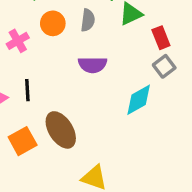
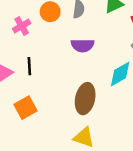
brown ellipse: (61, 130) -> (85, 99), moved, turned 44

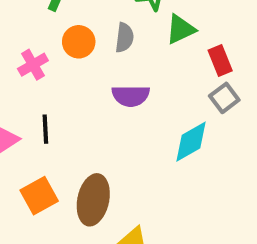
brown ellipse: (85, 99) -> (93, 200), moved

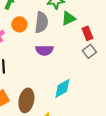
gray semicircle: (124, 38) -> (41, 22), size x1.5
cyan diamond: (191, 142) -> (62, 88), moved

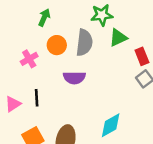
purple semicircle: (44, 50) -> (74, 78), moved

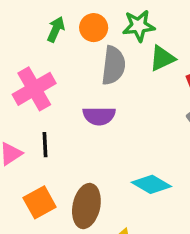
orange circle: (57, 45) -> (94, 28), moved
pink cross: (29, 59) -> (34, 89), size x1.6
cyan diamond: (111, 125) -> (151, 184), turned 60

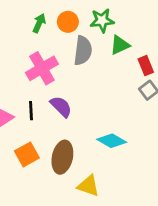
pink cross: (34, 89) -> (42, 68), moved
purple semicircle: (99, 116) -> (61, 107), moved, turned -135

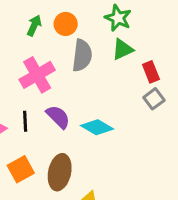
green star: (102, 20) -> (118, 18), moved, turned 30
cyan diamond: (112, 141) -> (97, 127), moved

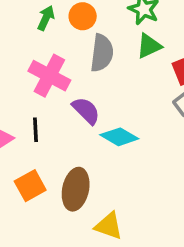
pink cross: (37, 75) -> (49, 76), turned -32
purple semicircle: (58, 117) -> (86, 111), moved

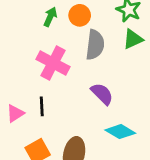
purple semicircle: (86, 111) -> (102, 94), moved
cyan diamond: (119, 137) -> (120, 132), moved

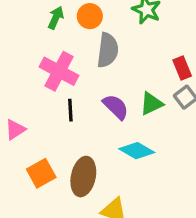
green triangle: (133, 39) -> (151, 104), moved
black line: (42, 106) -> (70, 110), moved

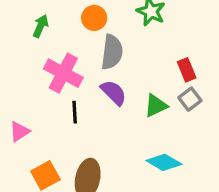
green arrow: (56, 18) -> (41, 26), moved
purple semicircle: (116, 107) -> (114, 93), moved
cyan diamond: (137, 151) -> (164, 162), moved

